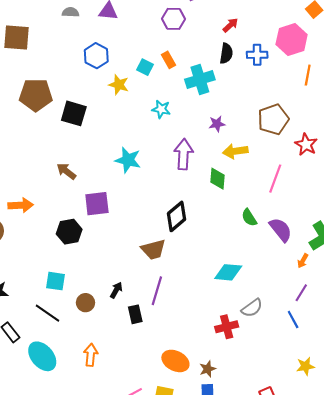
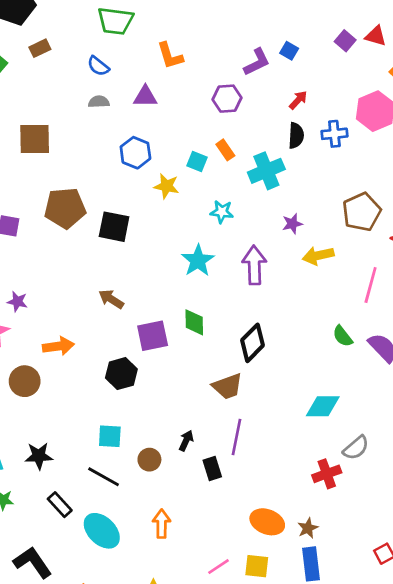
cyan star: (128, 160) -> (198, 261), moved, turned 30
green diamond: (217, 179) -> (194, 322), moved

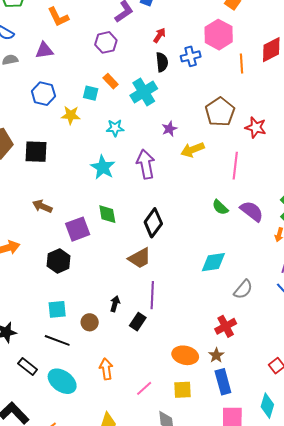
black rectangle: (212, 469) -> (138, 322), turned 60
red cross: (327, 474) -> (226, 326), moved
pink line: (218, 567) -> (144, 388), moved

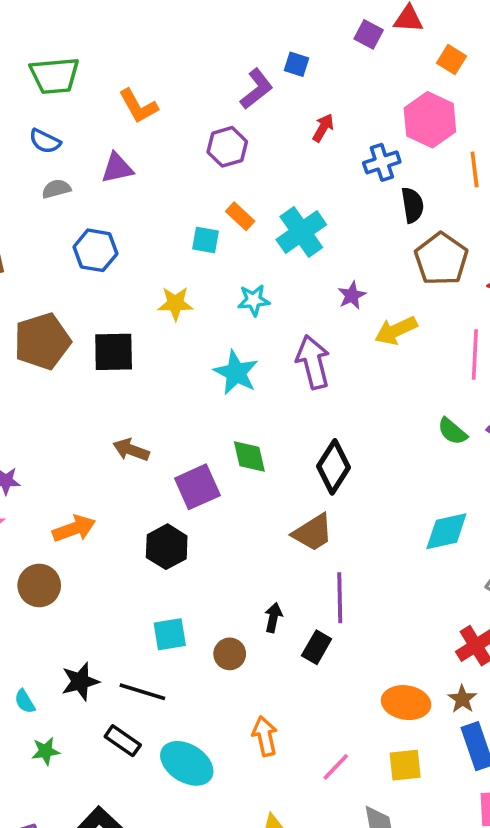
black semicircle: (162, 62) -> (412, 205), moved
blue hexagon: (43, 94) -> (95, 250), moved
yellow star: (71, 115) -> (175, 303), moved
black line: (57, 340) -> (142, 692), moved

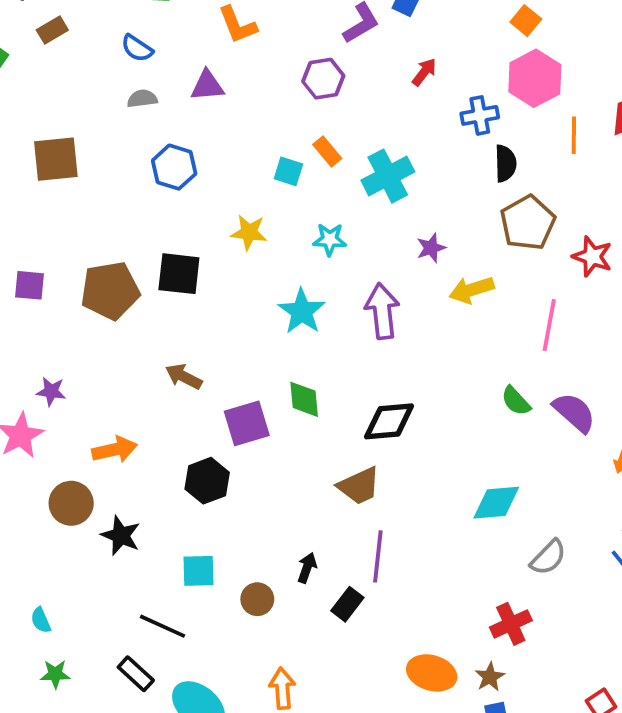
orange square: (451, 60) -> (526, 21), moved
brown pentagon: (42, 341) -> (110, 291), moved
black diamond: (333, 467) -> (389, 421), turned 45
black star: (80, 681) -> (121, 536), moved, turned 30

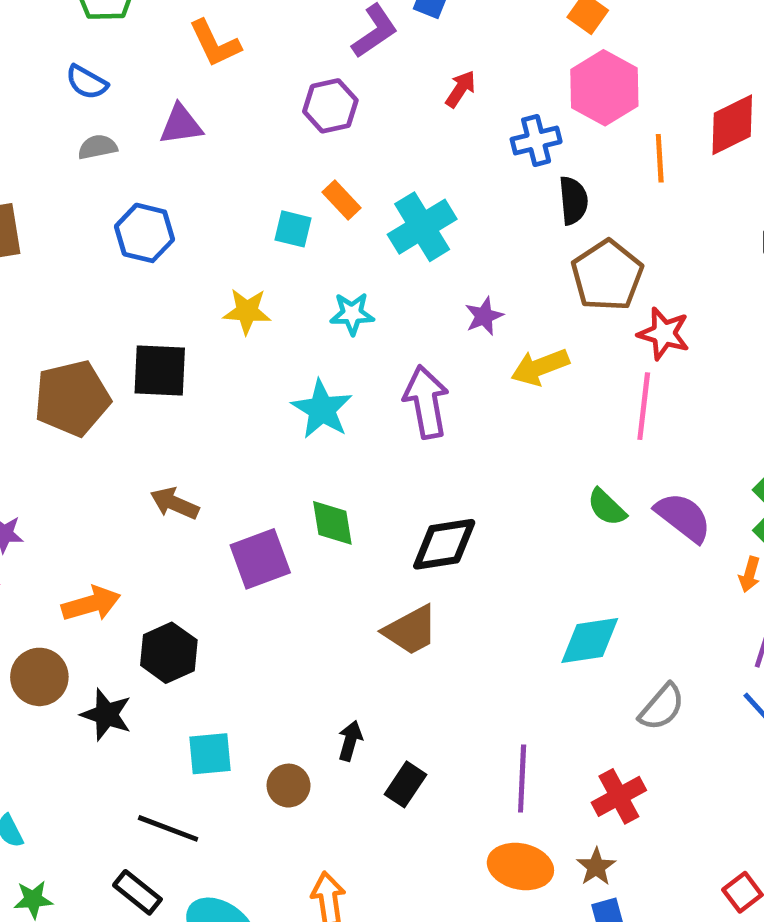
red star: (592, 256) -> (664, 334), moved
black hexagon: (207, 481) -> (169, 653), moved
purple line: (378, 556) -> (522, 779), moved

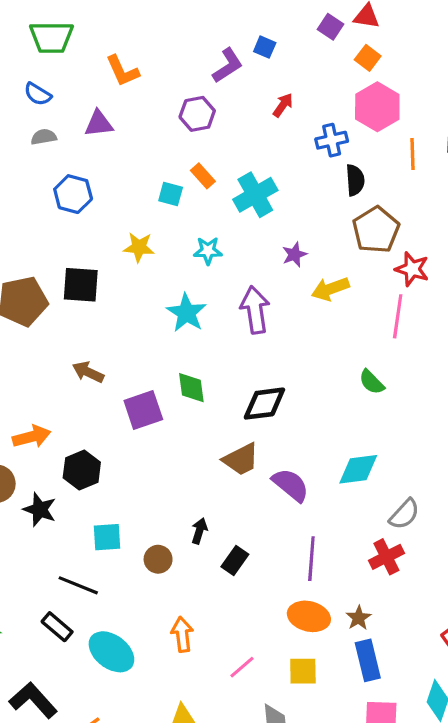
purple semicircle: (683, 517) -> (291, 485), moved
red cross: (619, 796) -> (386, 557), moved

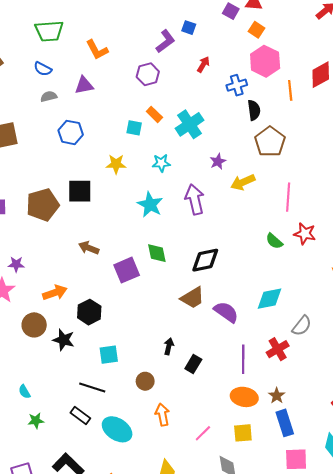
red star: (412, 269) -> (305, 234), moved
red cross: (386, 557) -> (278, 349), moved
brown circle: (158, 559) -> (145, 381), moved

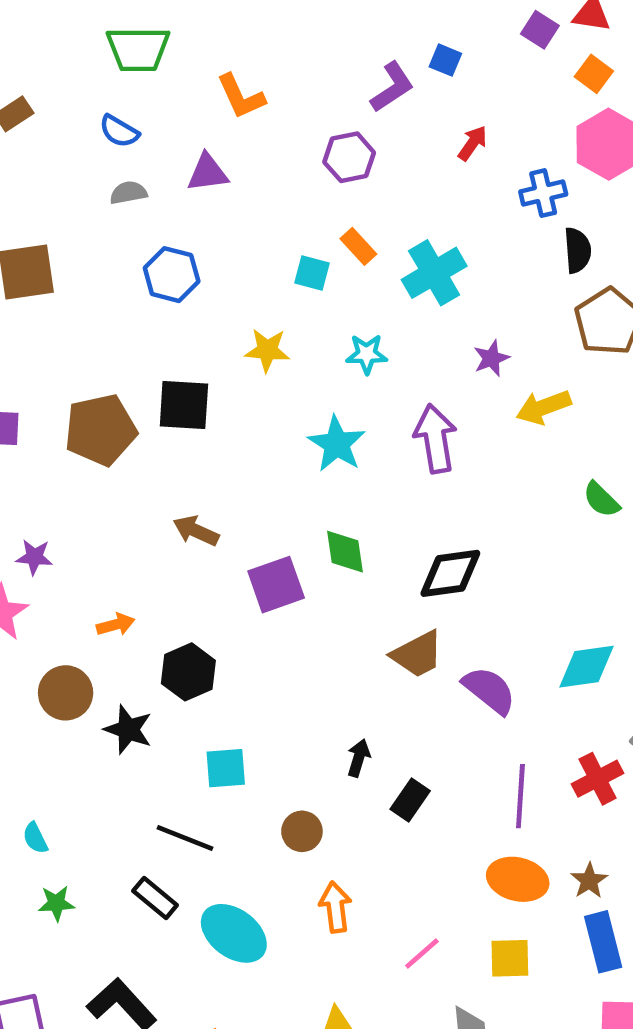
green semicircle: (274, 241) -> (601, 500), moved
orange arrow: (55, 293) -> (116, 625), size x0.7

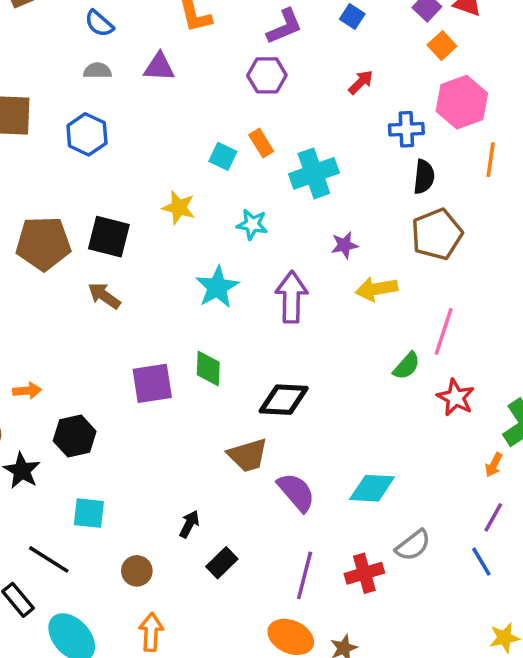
orange square: (594, 74) -> (442, 46), moved
purple L-shape: (392, 87) -> (285, 26), moved
blue hexagon: (172, 275) -> (87, 134), moved
green semicircle: (601, 500) -> (407, 366), turned -104
brown arrow: (196, 531) -> (104, 296), moved

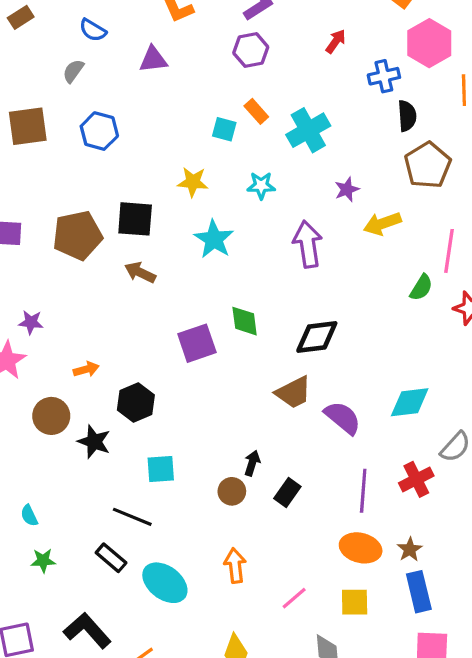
gray semicircle: (97, 71) -> (73, 71), moved, turned -45
cyan star: (217, 287) -> (214, 239), moved
brown circle: (137, 571) -> (232, 491), moved

